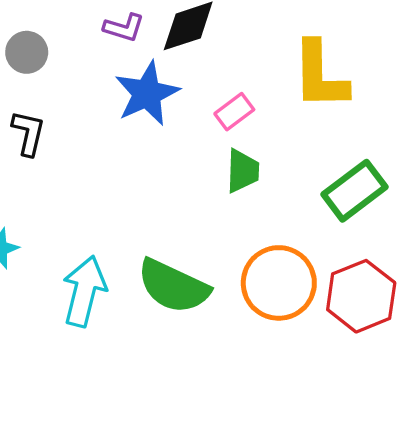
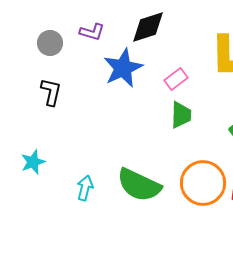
purple L-shape: (124, 28) -> (92, 32), moved
cyan arrow: (84, 291) -> (85, 188), size x0.6

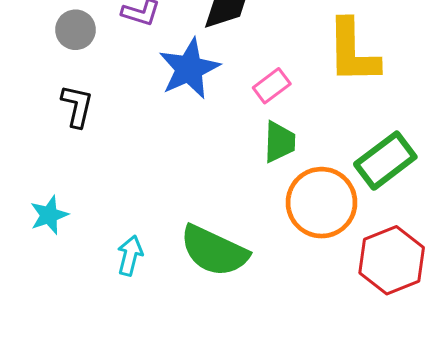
orange circle: (203, 183) -> (322, 203), moved

